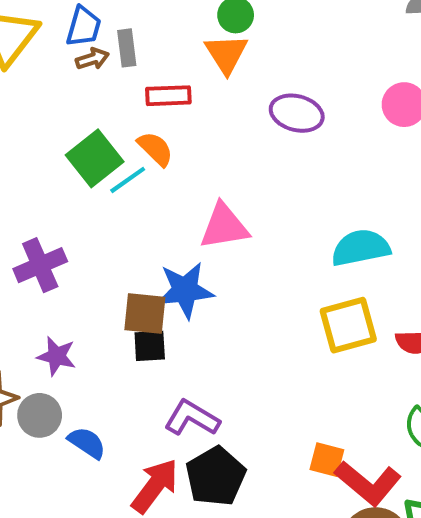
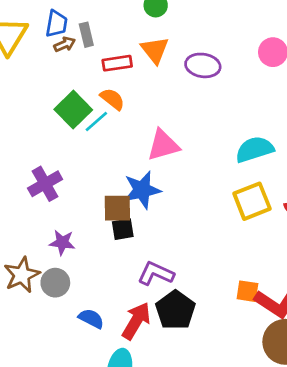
orange triangle: (226, 54) -> (155, 50), moved
blue semicircle: (87, 443) -> (91, 319), moved

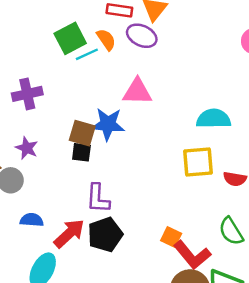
purple ellipse: (203, 65) -> (142, 36), moved
purple L-shape: (156, 274) -> (98, 198), turned -128
blue semicircle: (91, 319) -> (32, 220), turned -40

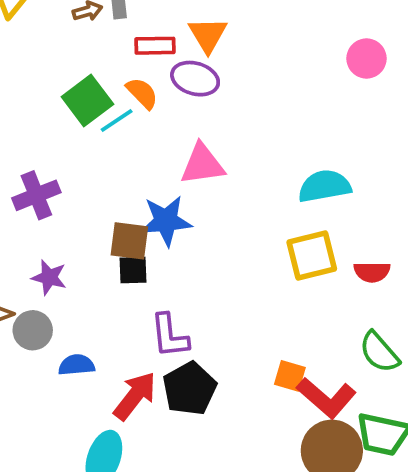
blue semicircle: (32, 220) -> (76, 365), moved

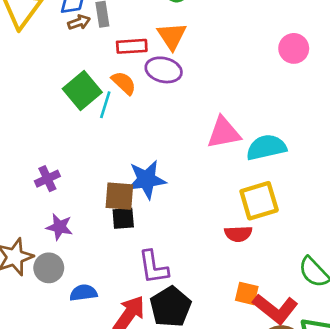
cyan line: (117, 121) -> (105, 105), turned -36
pink triangle: (202, 164) -> (224, 133), moved
purple cross: (36, 195) -> (47, 179), moved, size x0.7
red semicircle: (372, 272) -> (238, 234), moved

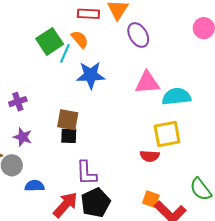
purple ellipse: (164, 70) -> (138, 35), moved, turned 40
blue star: (146, 180) -> (91, 75), moved

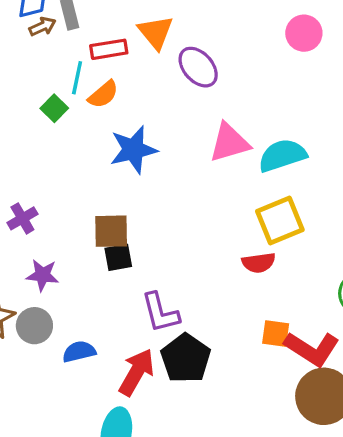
orange semicircle: (80, 39) -> (103, 94), turned 102
green square: (50, 41) -> (54, 108), size x0.6
cyan line: (65, 53) -> (77, 78), moved

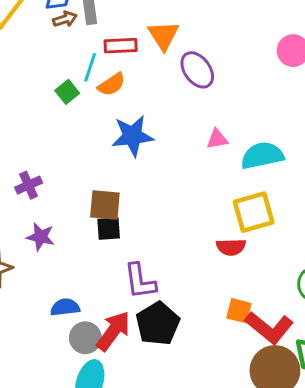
pink triangle: (229, 143) -> (217, 139), size x0.6
gray circle: (34, 326) -> (85, 338), moved

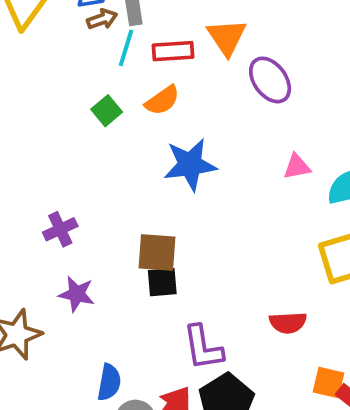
cyan line: (90, 67) -> (126, 48), moved
red semicircle: (231, 247) -> (288, 323), moved
blue semicircle: (65, 307) -> (109, 382), turned 108

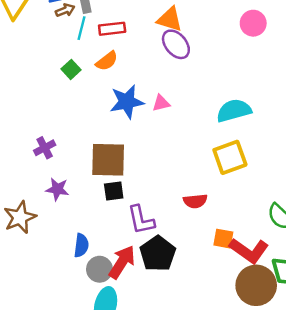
orange triangle: (227, 37) -> (170, 19), moved, turned -36
pink triangle: (297, 167) -> (161, 103), moved
brown square: (157, 252) -> (108, 160), size x1.4
black square: (162, 282) -> (114, 191), moved

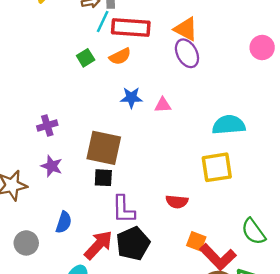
red rectangle: (112, 29) -> (131, 28), size x1.5
blue star: (127, 102) -> (131, 98), size x0.7
gray circle: (100, 269) -> (26, 243), moved

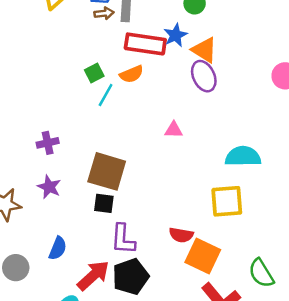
cyan line: (103, 22) -> (106, 95), moved
blue star: (131, 98) -> (176, 35), moved, turned -30
orange square: (196, 241) -> (203, 256), moved, size x1.6

